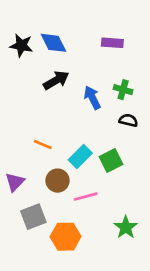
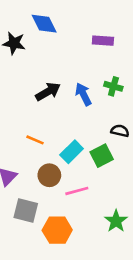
blue diamond: (53, 43) -> (44, 24), moved
black arrow: (56, 80) -> (48, 92), moved
black semicircle: (128, 120) -> (120, 131), moved
gray square: (33, 217) -> (26, 211), turned 35

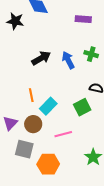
orange line: (35, 140) -> (31, 95), turned 56
cyan rectangle: (72, 152) -> (48, 106), moved
brown circle: (49, 175) -> (33, 124), moved

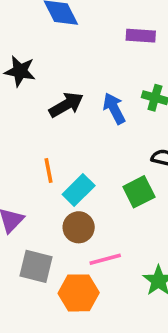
black star: (15, 21) -> (20, 71), moved
brown circle: (33, 124) -> (79, 227), moved
pink line: (63, 134) -> (105, 259), moved

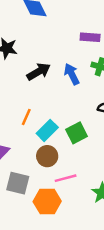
purple rectangle: (141, 36) -> (90, 37), moved
orange line: (48, 171) -> (26, 117), turned 35
green square: (139, 192) -> (77, 133), moved

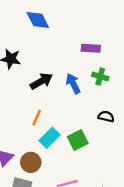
orange line: (26, 117) -> (37, 118), moved
brown circle: (47, 156) -> (31, 162), moved

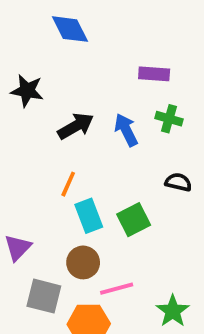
cyan rectangle: (50, 138) -> (89, 216), turned -66
brown circle: (31, 162) -> (83, 262), moved

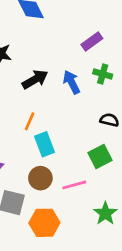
purple rectangle: (154, 74) -> (92, 41), turned -40
green square: (134, 220) -> (100, 157), moved
pink line: (117, 289) -> (74, 185), moved

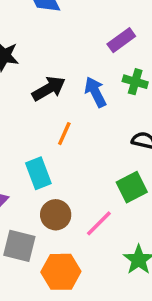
orange line: (30, 121) -> (64, 134), moved
cyan rectangle: (44, 144) -> (38, 173), moved
pink line: (74, 185) -> (99, 223), turned -30

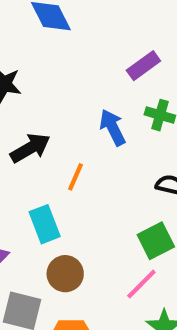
black arrow: (49, 89) -> (30, 148), moved
pink line: (99, 223) -> (141, 284), moved

